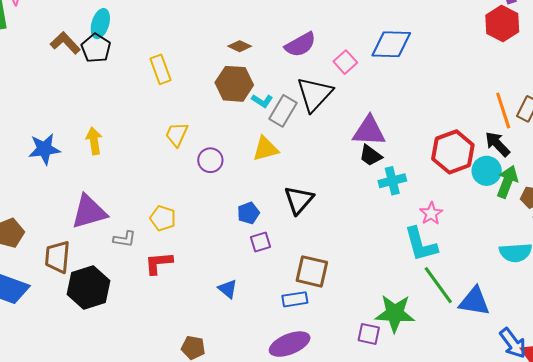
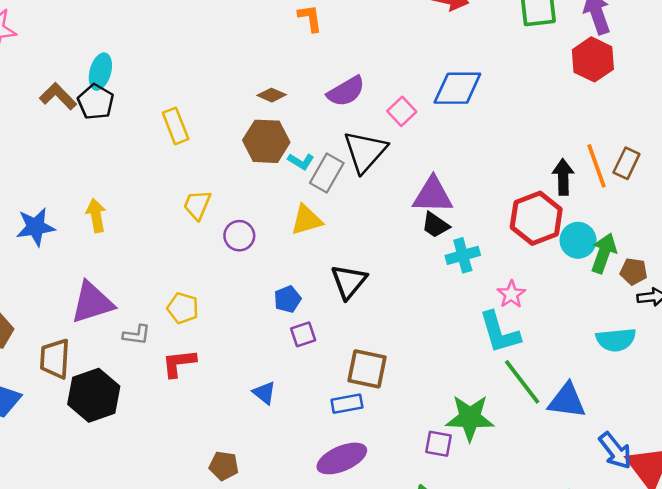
black arrow: (497, 144) -> (563, 177), moved, turned 44

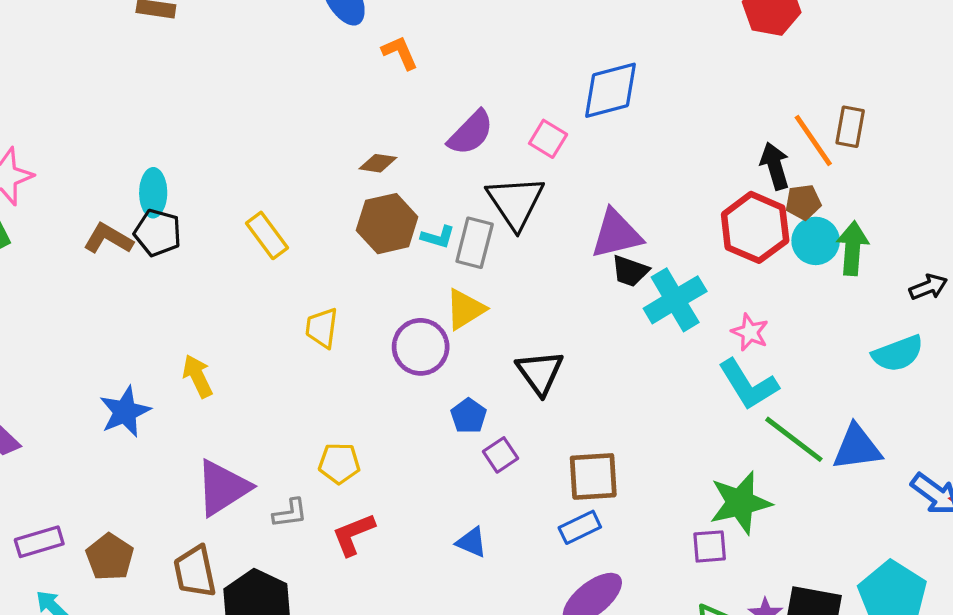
purple circle: (239, 236) -> (421, 347), moved, size x1.4
cyan cross: (463, 255) -> (675, 300), size x1.4
brown pentagon: (634, 271) -> (803, 202), moved

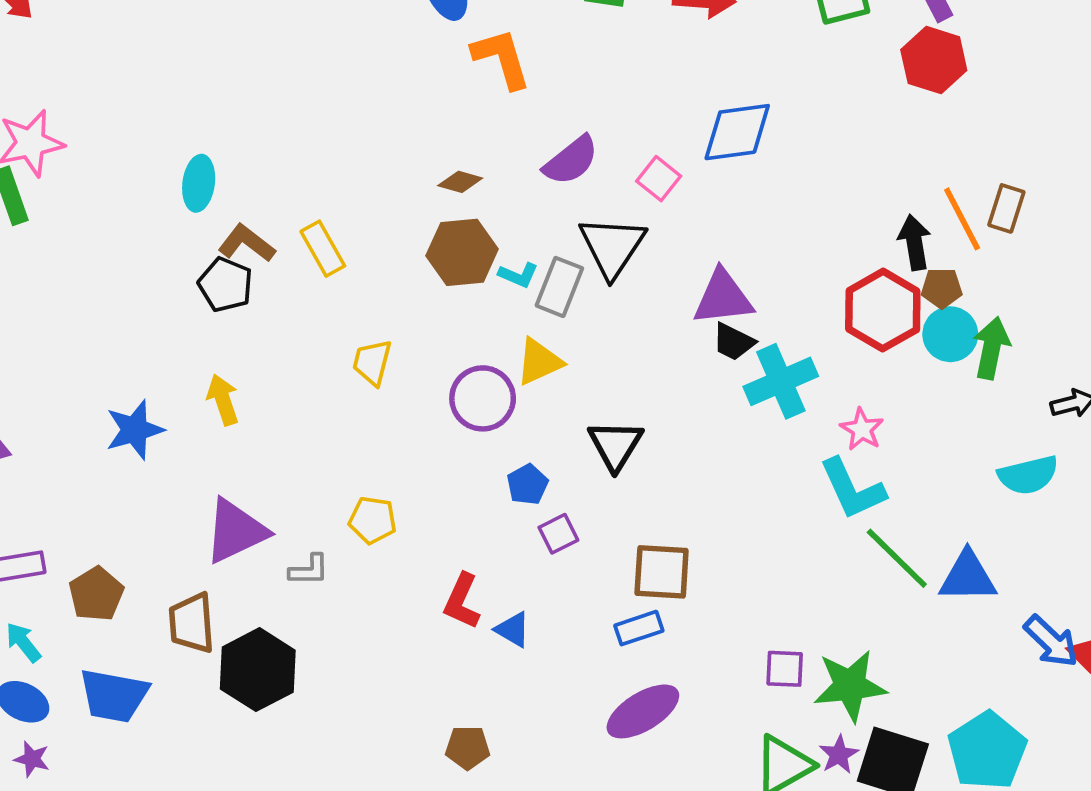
orange L-shape: (400, 53) -> (501, 58), size x1.5
black pentagon: (158, 233) -> (225, 285), moved
brown L-shape: (108, 239) -> (247, 243), moved
green star: (740, 503) -> (850, 686), moved
red L-shape: (353, 534) -> (462, 601), moved, turned -51

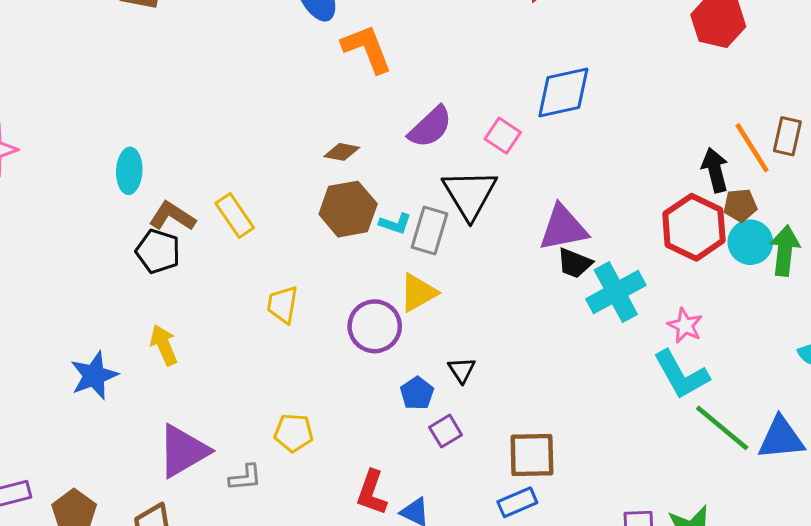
black triangle: (616, 445) -> (462, 370), moved, size x0.6

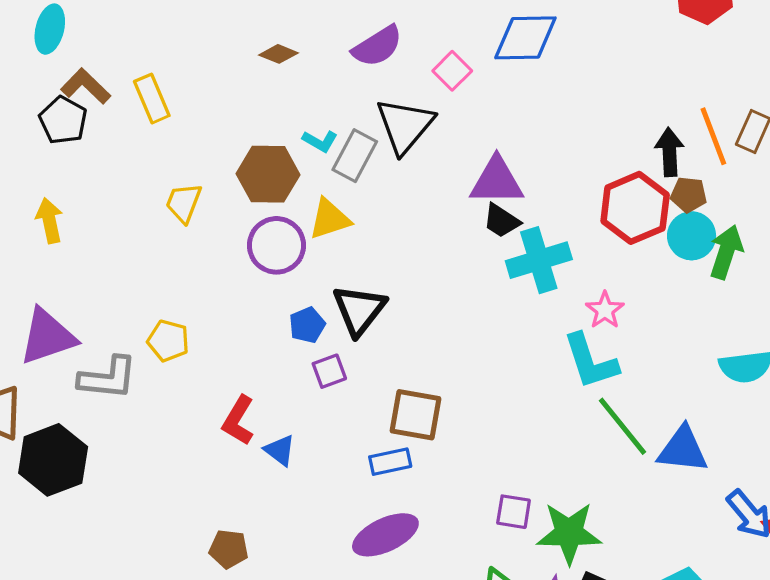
brown hexagon: (348, 209) -> (268, 174), moved
black triangle: (462, 370) -> (359, 310), size x1.8
gray L-shape: (245, 478) -> (108, 378), size x1.6

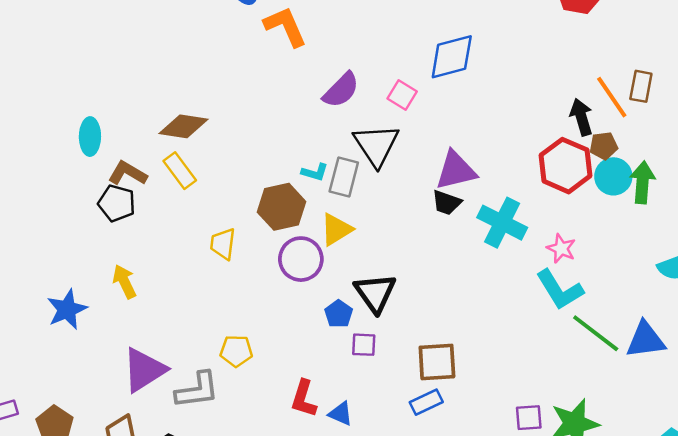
brown diamond: (278, 54) -> (183, 126), moved, size x1.6
black trapezoid: (501, 221) -> (447, 203), moved
cyan cross: (539, 260) -> (502, 223), turned -33
purple square: (329, 371) -> (364, 345), turned 36

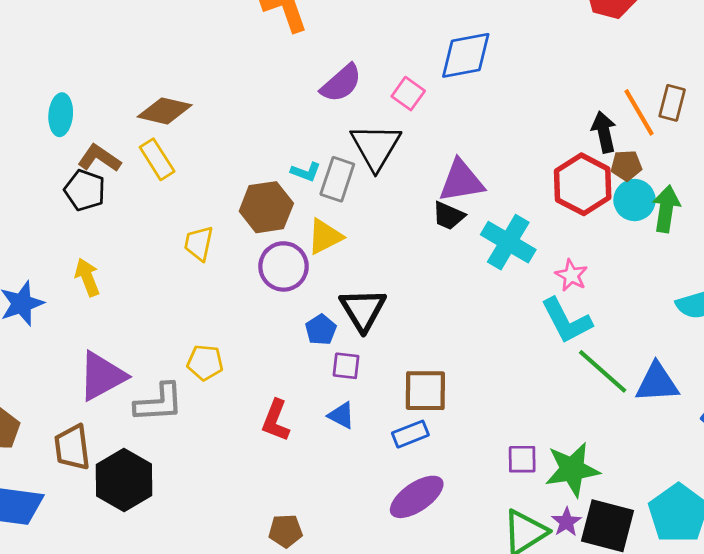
blue triangle: (341, 414) -> (341, 415), moved

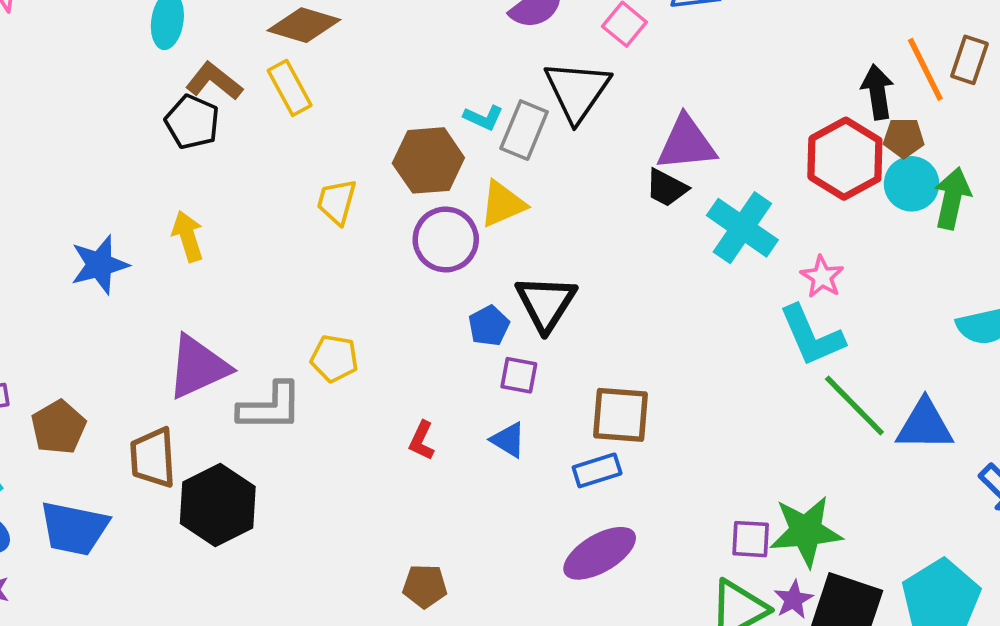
red L-shape: (276, 420) -> (422, 441), size x0.7
purple square: (522, 459) -> (751, 539), moved

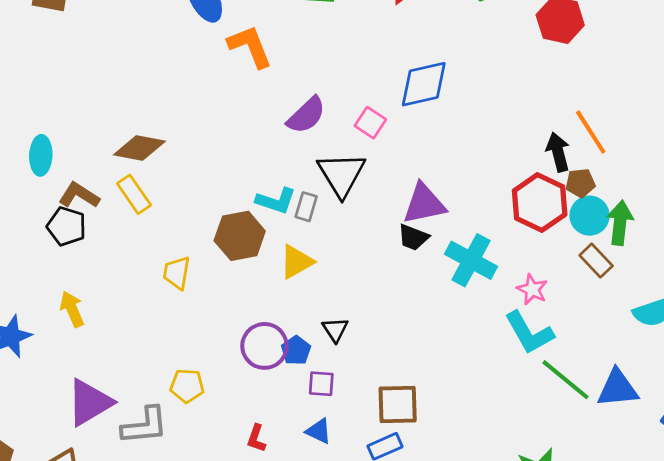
brown rectangle: (969, 60) -> (596, 261), moved, turned -56
cyan L-shape: (483, 118) -> (276, 201), size x1.4
gray rectangle: (524, 130) -> (306, 207), size x0.7
purple circle: (446, 239) -> (264, 346), moved
black triangle: (546, 303) -> (335, 330), size x0.6

